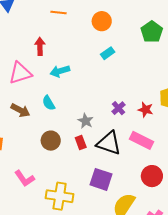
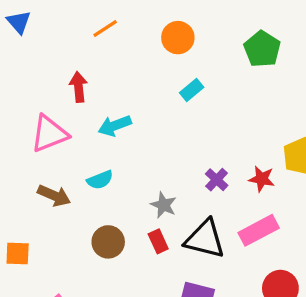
orange line: (58, 12) -> (105, 29), turned -35
cyan semicircle: (49, 103) -> (100, 180), turned -77
pink rectangle: (141, 140) -> (259, 230), turned -50

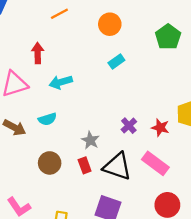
pink rectangle: (259, 230) -> (155, 163), turned 60

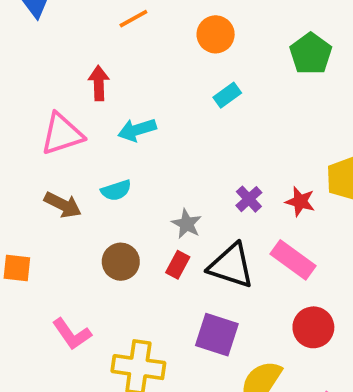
red rectangle: (85, 165) -> (178, 265), turned 49

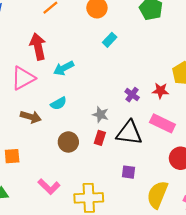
red arrow: (99, 83) -> (38, 46), size x1.4
purple square: (217, 335) -> (128, 172), size x0.6

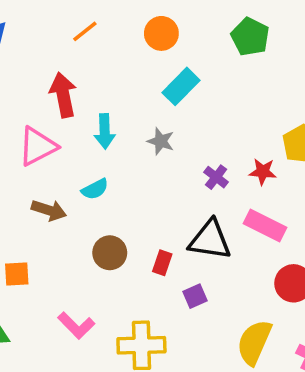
cyan rectangle: (110, 40) -> (181, 86), size x1.5
cyan arrow: (64, 68) -> (105, 131), turned -66
gray star: (100, 115) -> (161, 141), moved
red rectangle: (100, 138) -> (162, 263), moved
purple square: (128, 172) -> (195, 296), moved, turned -32

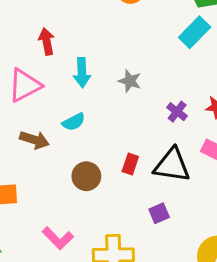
cyan rectangle: (181, 86) -> (195, 32), moved
red arrow: (63, 95) -> (47, 41), size x0.7
red rectangle: (162, 263) -> (130, 164), moved

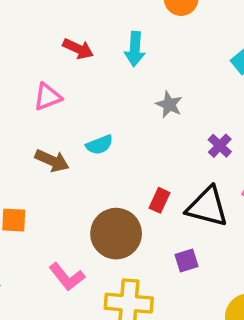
red arrow: (47, 41) -> (78, 49), turned 120
cyan arrow: (82, 73) -> (135, 49), moved
pink triangle: (25, 85) -> (48, 97), size x0.7
brown circle: (86, 176) -> (116, 234), moved, size x1.5

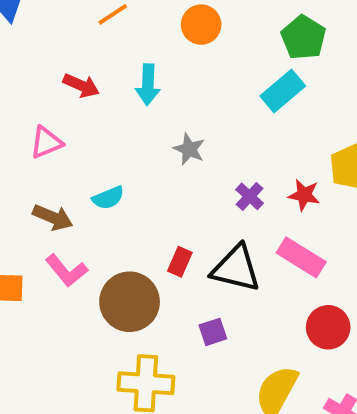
pink L-shape: (67, 277) -> (66, 271), moved

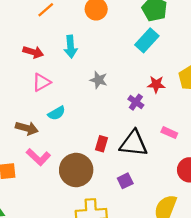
pink triangle: (46, 142) -> (41, 82), moved
red star: (304, 195) -> (156, 84), moved
pink rectangle: (301, 257) -> (169, 133), size x0.6

